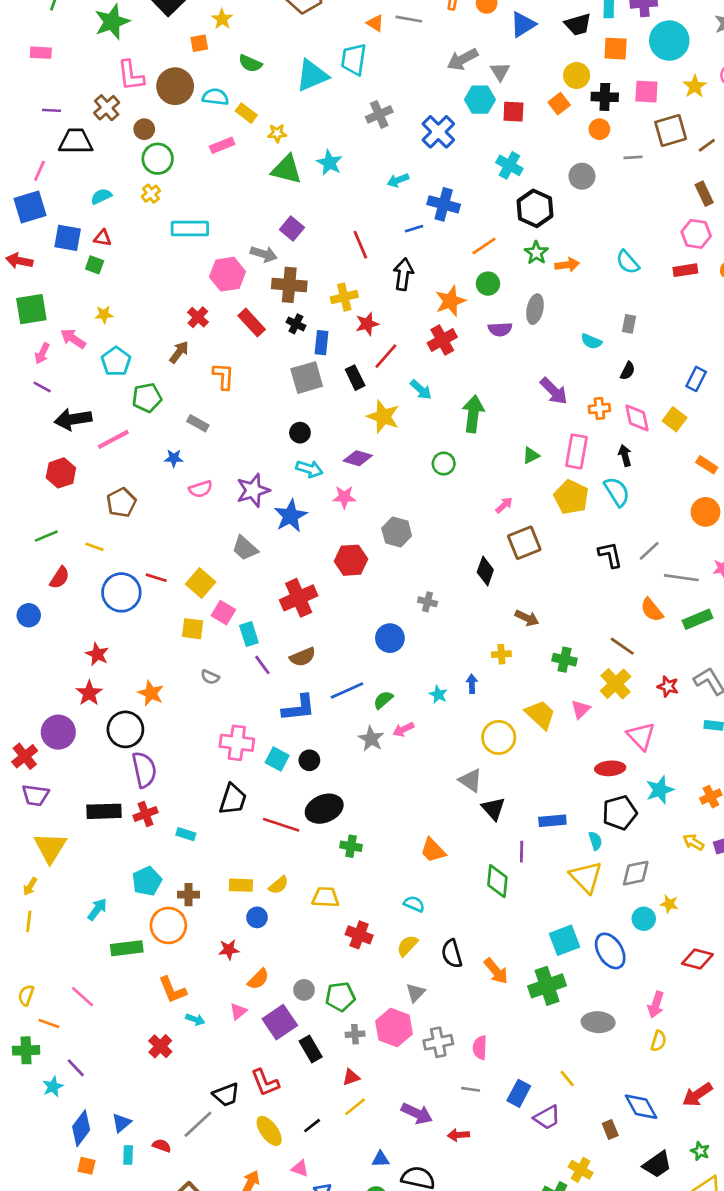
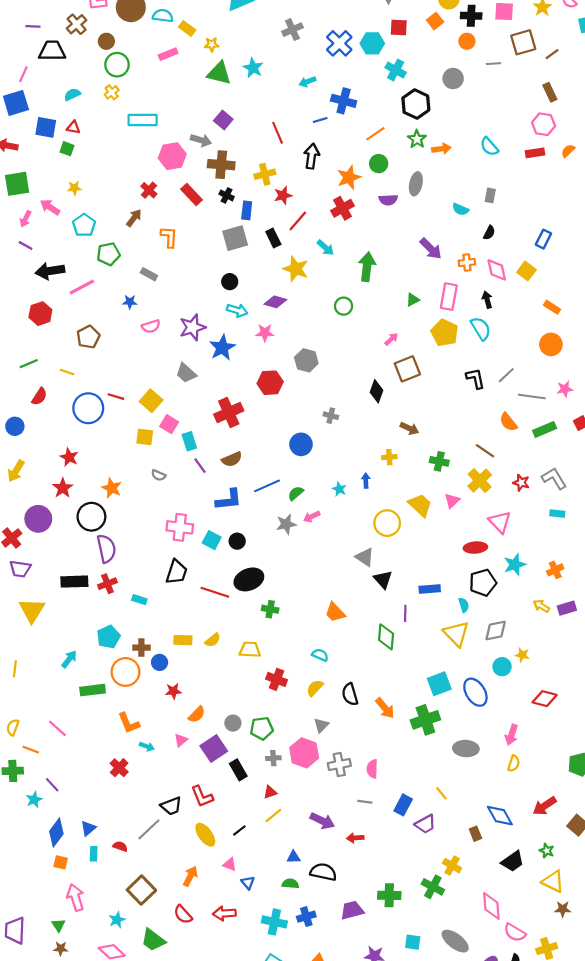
cyan hexagon: (480, 100) -> (372, 43), moved
gray star: (371, 739) -> (286, 524), turned 30
yellow arrow: (30, 887) -> (16, 471), moved, size x1.5
blue circle: (257, 917) -> (160, 662), moved

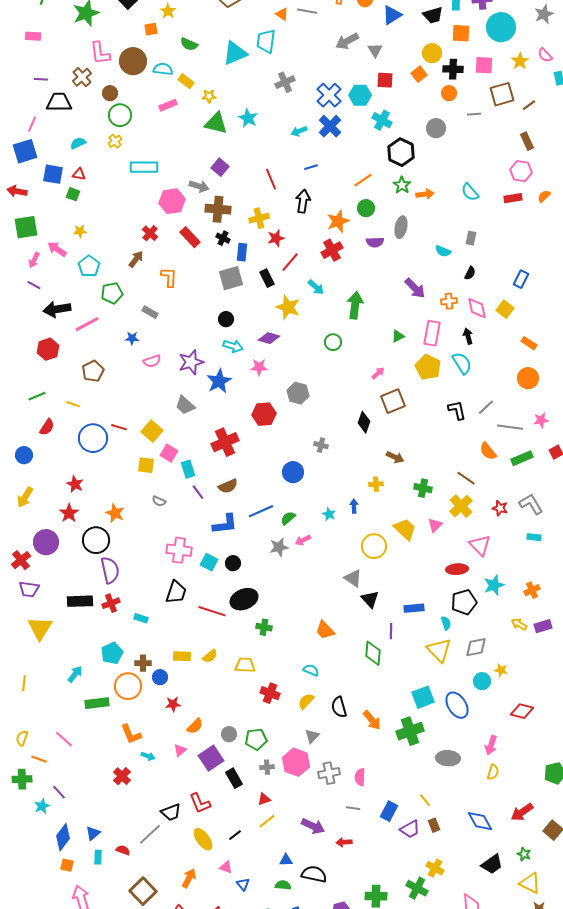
blue cross: (344, 101) -> (330, 126), moved, turned 30
brown rectangle: (475, 834) -> (434, 825), moved

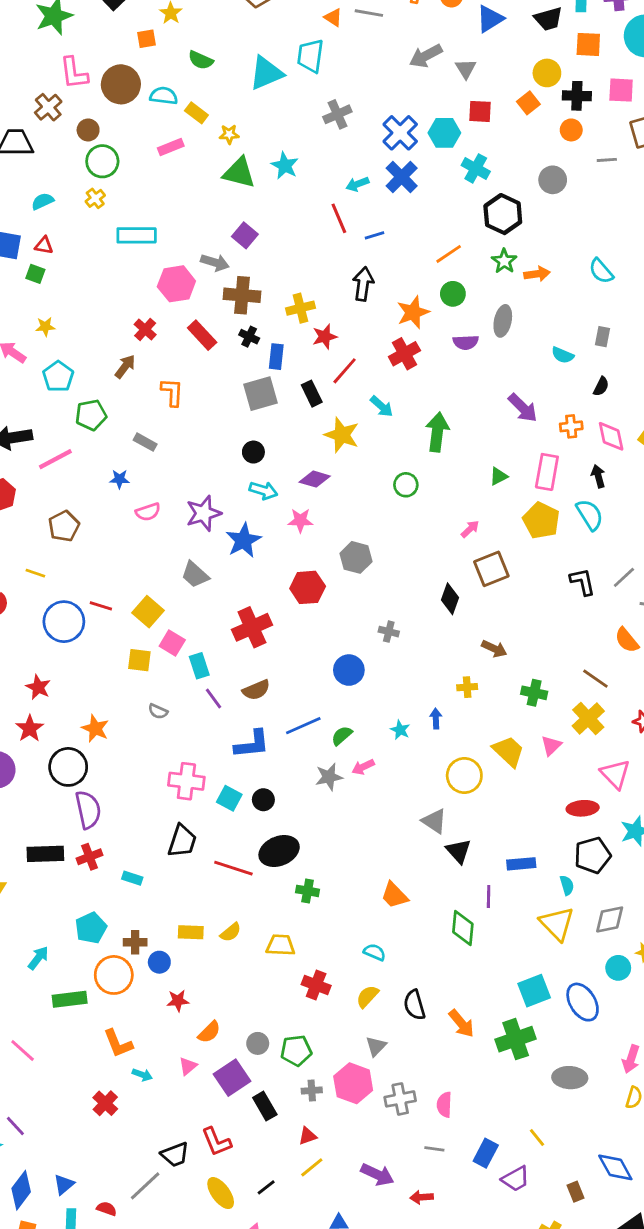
red line: (271, 179) -> (339, 218), moved
brown rectangle: (434, 825) -> (575, 1192), moved

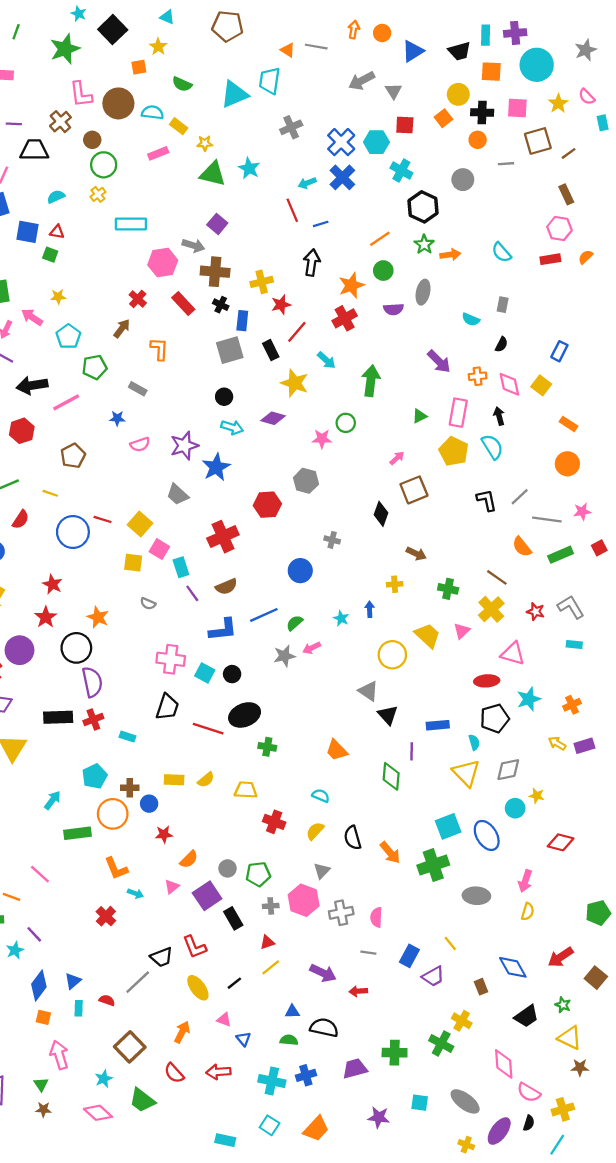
pink star: (300, 520) -> (322, 439), moved
pink triangle: (615, 774) -> (513, 654), turned -30

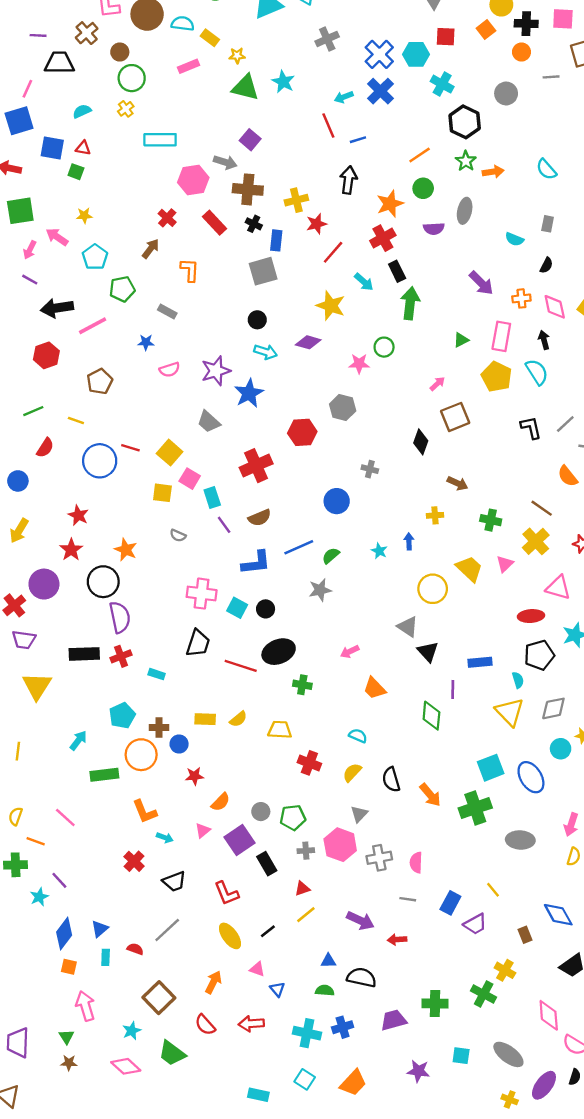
black rectangle: (271, 350) -> (397, 271), moved
pink arrow: (312, 648) -> (350, 652), moved
black trapezoid: (162, 957) -> (174, 881), moved

